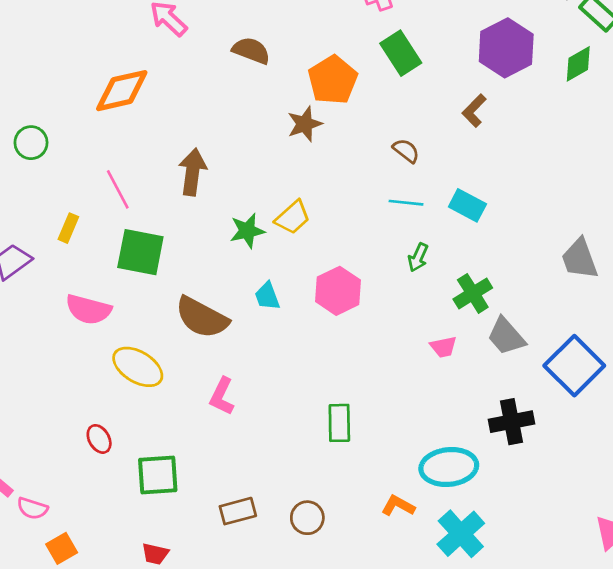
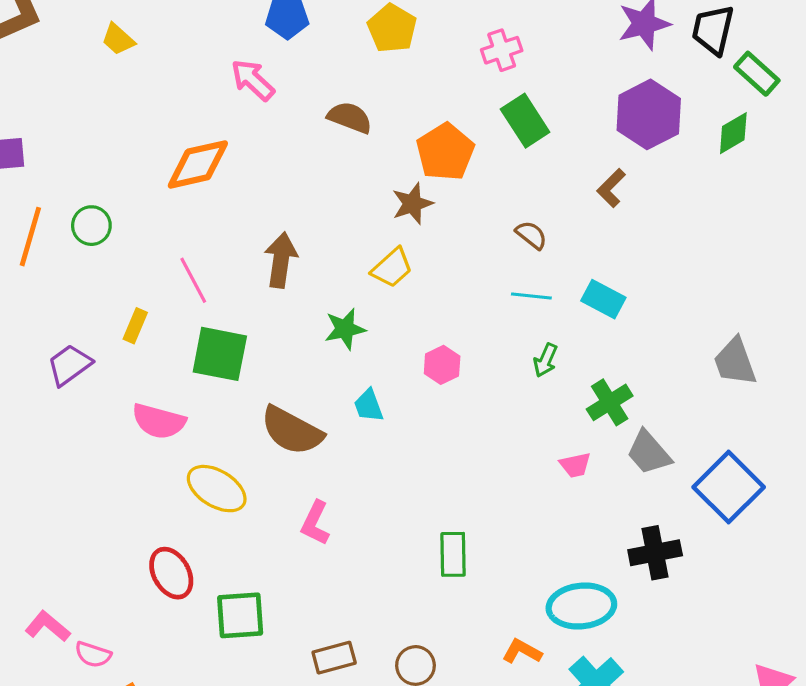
yellow trapezoid: (293, 217) -> (392, 268), moved
pink hexagon: (338, 291) -> (442, 365), moved, size x0.7
red ellipse: (99, 439) -> (171, 573), size x1.5

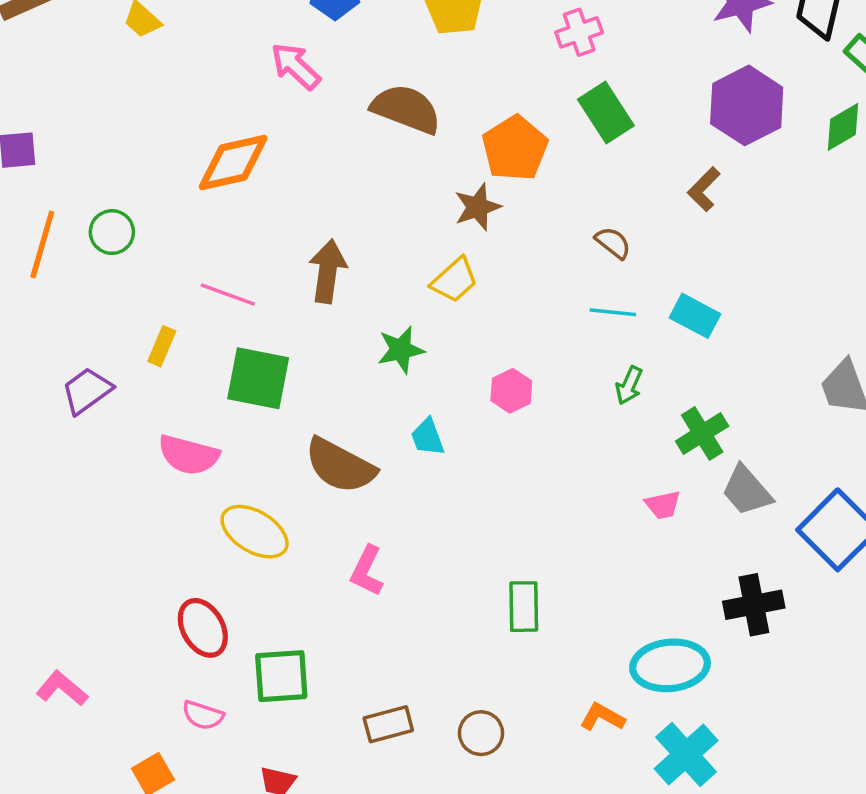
brown semicircle: (350, 118) -> (406, 109), size x1.4
pink line: (193, 280) -> (228, 294), turned -42
pink semicircle: (93, 655) -> (203, 715), moved

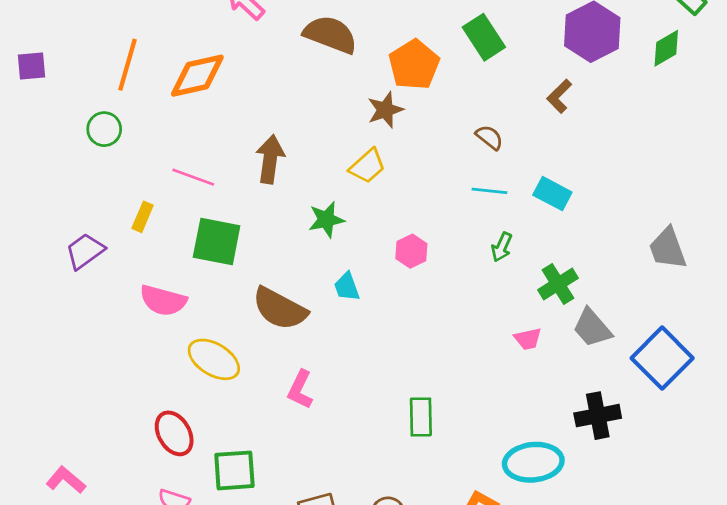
orange line: (42, 245) -> (127, 65), moved

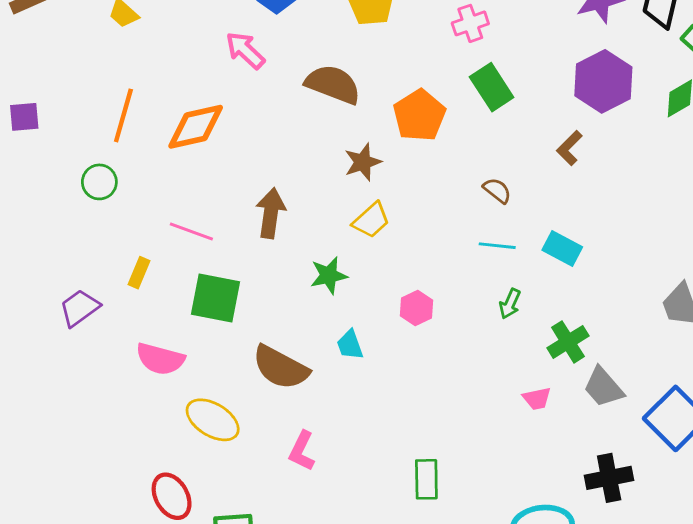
brown star: (385, 110) -> (363, 162), moved

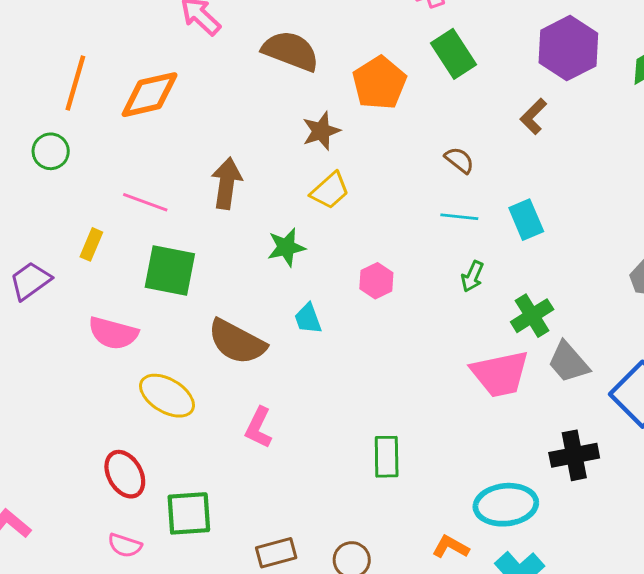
cyan rectangle: (562, 249) -> (526, 220), turned 39
pink trapezoid: (537, 399) -> (500, 374), size x2.0

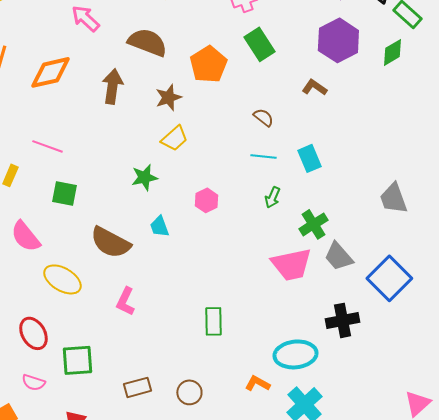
brown L-shape: (533, 116) -> (314, 87), turned 80
brown arrow: (227, 183) -> (112, 86), moved
green square: (170, 271) -> (64, 193), size x0.7
pink semicircle: (113, 333) -> (25, 236), turned 36

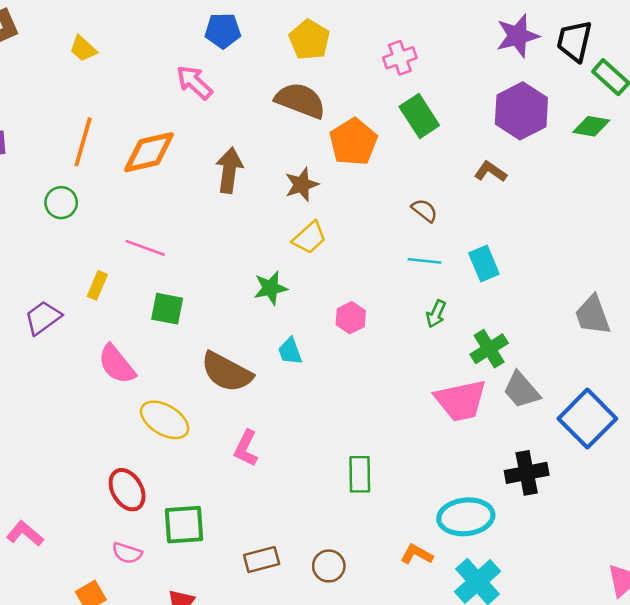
brown semicircle: (147, 42) -> (300, 100), moved
green diamond: (392, 52) -> (591, 126), turned 40

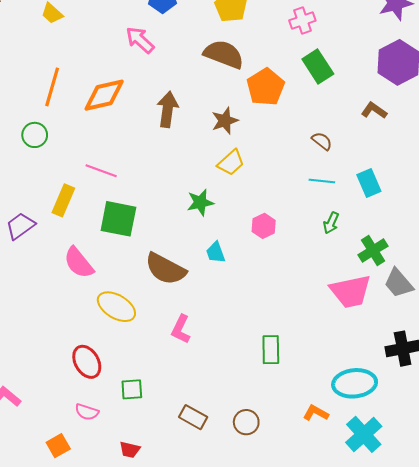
yellow rectangle: (97, 285) -> (63, 200), size x1.4
green square: (167, 309) -> (118, 219), size x1.4
green square: (184, 525) -> (132, 389), size x0.7
brown rectangle: (262, 560) -> (193, 417), turned 44

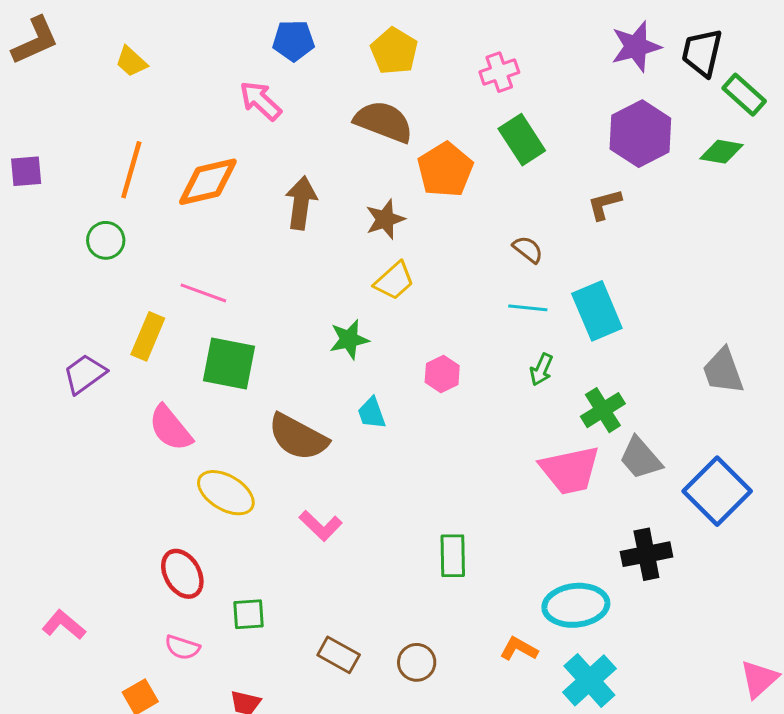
brown L-shape: (374, 110) -> (604, 204), turned -50
cyan rectangle: (369, 183) -> (597, 311), size x1.4
pink L-shape: (181, 329) -> (321, 526), turned -72

